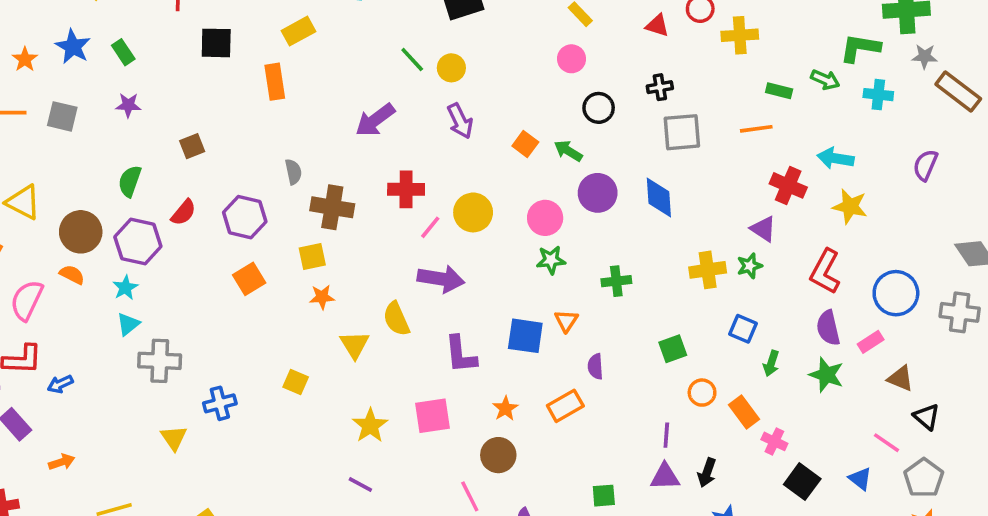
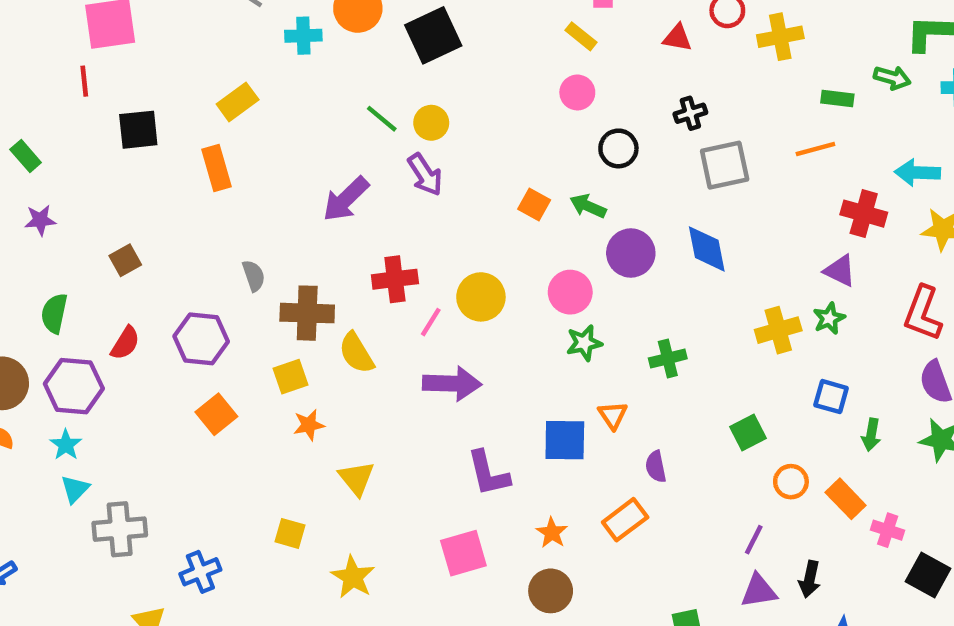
purple arrow: (460, 121) -> (425, 175), moved
yellow semicircle: (396, 319) -> (356, 353), moved
yellow star: (370, 426) -> (353, 577), moved
purple line: (666, 435) -> (754, 540), turned 30

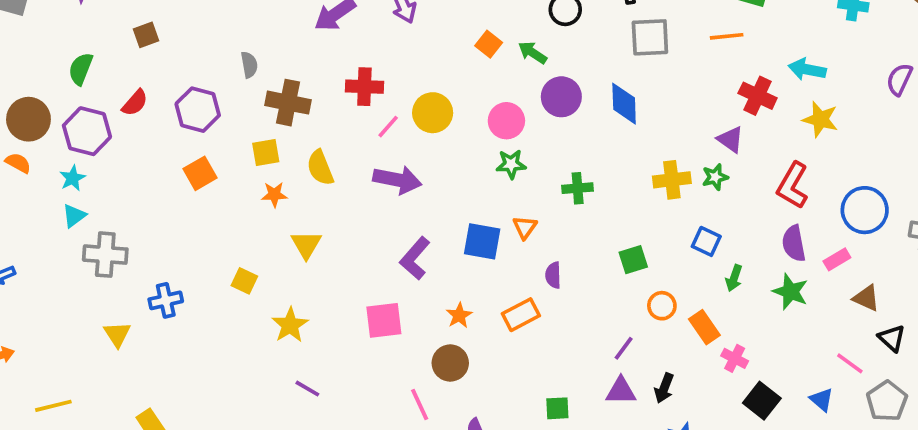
yellow semicircle: (356, 353) -> (320, 168), moved
purple L-shape: (488, 473) -> (415, 258), turned 45

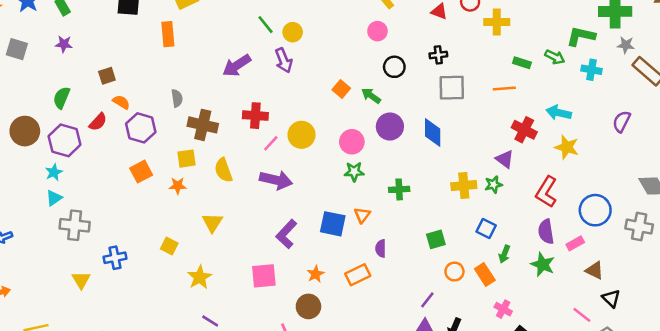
orange semicircle: (18, 163) -> (121, 102), moved
orange star: (274, 194) -> (178, 186), moved
orange rectangle: (704, 327) -> (485, 274), moved

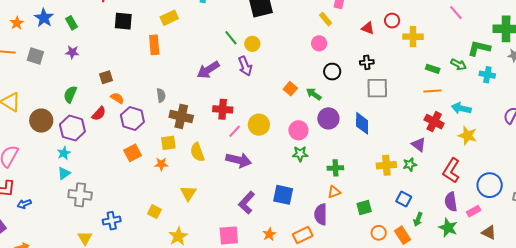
orange line: (504, 88) -> (432, 91), moved
orange triangle: (362, 215) -> (334, 192), moved, turned 32
purple semicircle: (381, 248) -> (321, 214), size x1.5

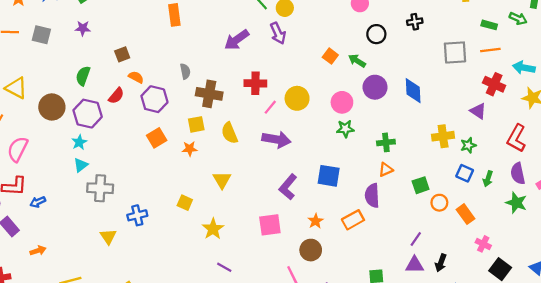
gray square: (377, 88) -> (455, 52), moved
green star: (410, 165) -> (468, 145), moved
green arrow: (418, 219) -> (488, 179), moved
orange circle: (379, 233) -> (439, 203), moved

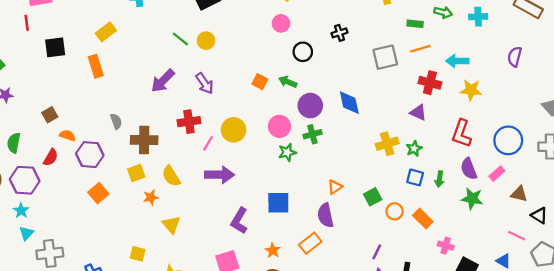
purple arrow: (278, 33) -> (205, 83), moved
green cross: (386, 142) -> (312, 134), moved
orange star: (190, 149) -> (151, 197), moved

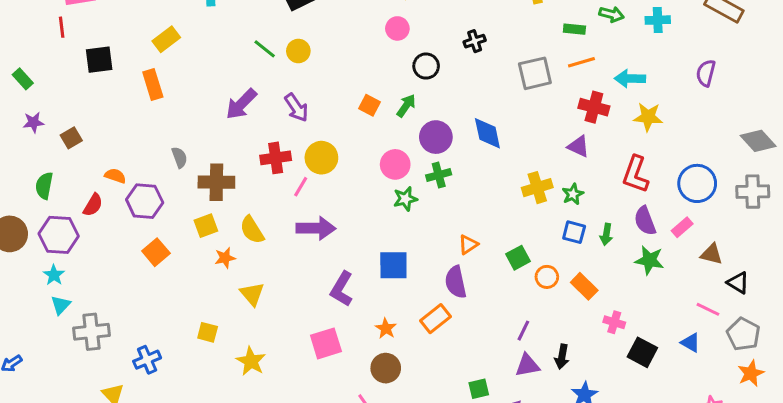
green arrow: (288, 82) -> (406, 106), turned 102
brown square: (50, 115) -> (71, 138), moved
yellow circle: (234, 130) -> (321, 158), moved

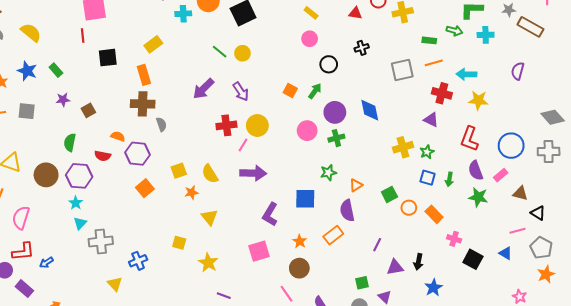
brown cross: (216, 182) -> (143, 104), moved
green star: (405, 199) -> (328, 173), moved
red semicircle: (93, 205) -> (103, 156), turned 70
pink line: (708, 309) -> (517, 231), turned -42
purple line: (523, 331) -> (377, 245), moved

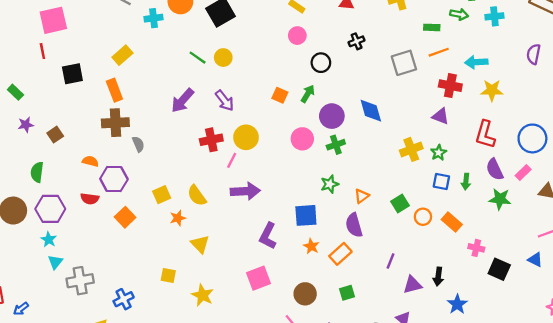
red semicircle: (103, 156) -> (90, 199), moved
orange star: (300, 241) -> (311, 246), moved
green square: (362, 283) -> (347, 293), moved

